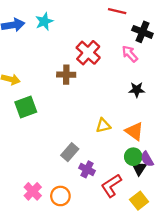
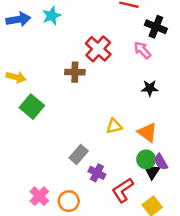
green square: (26, 107) -> (32, 107), turned -30

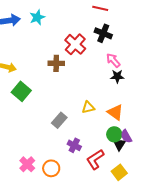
black cross: (156, 27) -> (103, 33), moved
pink arrow: (142, 50) -> (113, 60), moved
gray rectangle: (79, 154) -> (59, 120), moved

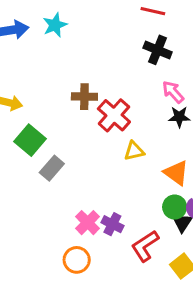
red cross: (75, 44) -> (114, 115), moved
yellow triangle: (88, 107) -> (134, 151), moved
gray rectangle: (59, 120) -> (52, 168), moved
pink cross: (27, 164) -> (88, 223), moved

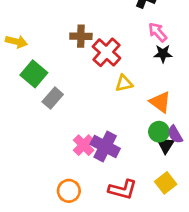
purple cross: (112, 224) -> (105, 146), size x1.5
red L-shape: (145, 246) -> (123, 190), moved, turned -132
orange circle: (77, 260) -> (69, 191), moved

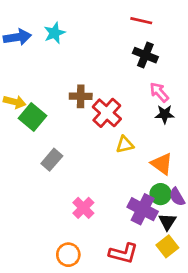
green square: (34, 74) -> (33, 117), moved
black triangle: (166, 145) -> (167, 222), moved
purple cross: (105, 146) -> (143, 209), moved

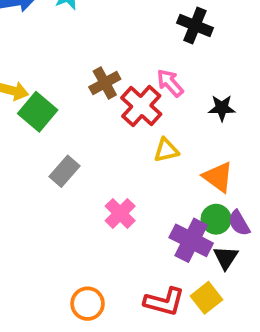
pink arrow: (159, 92) -> (170, 83), moved
brown cross: (81, 96) -> (105, 83), turned -30
pink cross: (83, 208) -> (120, 213), moved
yellow square: (167, 246) -> (206, 298), moved

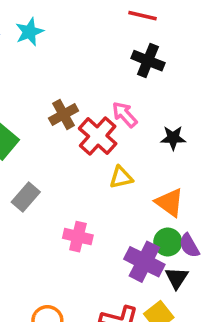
pink cross: (120, 213) -> (78, 237), turned -32

